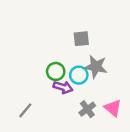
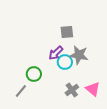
green circle: (56, 71) -> (34, 74), moved
purple arrow: (63, 87) -> (56, 53), moved, turned 119

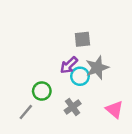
gray star: (79, 55) -> (97, 68), turned -30
gray cross: (72, 90) -> (73, 107), moved

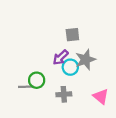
gray cross: (73, 107) -> (64, 94), turned 32
gray line: (26, 112) -> (26, 87), moved, turned 48

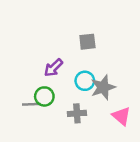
purple arrow: (61, 57) -> (53, 68), moved
gray star: (86, 60) -> (103, 87), moved

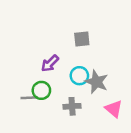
gray star: (103, 87) -> (97, 82), turned -30

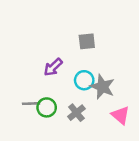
green circle: (41, 90) -> (47, 107), moved
gray cross: (72, 106) -> (76, 113), turned -35

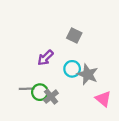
gray square: (87, 41) -> (74, 36), turned 32
gray cross: (76, 113) -> (51, 97), moved

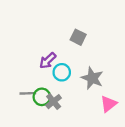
cyan circle: (72, 69) -> (62, 72), moved
pink triangle: (103, 99) -> (109, 104), turned 42

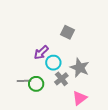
gray cross: (54, 102) -> (61, 79), moved
pink triangle: (109, 104) -> (80, 98), moved

